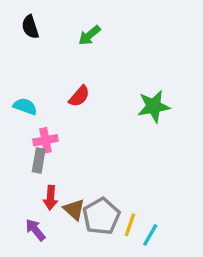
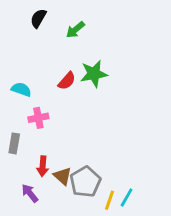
black semicircle: (30, 27) -> (38, 18), moved, turned 48
green star: (154, 106) -> (94, 74), moved
gray rectangle: (39, 160) -> (14, 143), moved
yellow line: (130, 225) -> (109, 200), moved

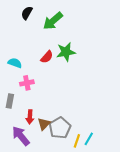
green arrow: (75, 30) -> (53, 21), size x1.5
brown triangle: (63, 176) -> (44, 124), turned 32
purple arrow: (30, 193) -> (21, 136), size x1.5

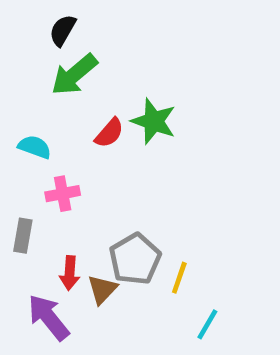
green arrow: (53, 21) -> (74, 75), moved
green star: (66, 52) -> (154, 121), turned 30
gray pentagon: (60, 128) -> (135, 259), moved
yellow line: (77, 141) -> (179, 278), moved

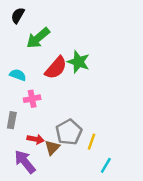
black semicircle: (63, 30) -> (18, 15), moved
red semicircle: (109, 133) -> (56, 68), size x1.5
red arrow: (70, 273) -> (36, 139), turned -84

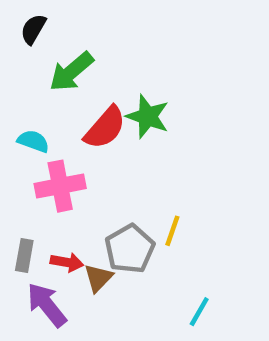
pink cross: (32, 99) -> (60, 186), size x1.5
gray rectangle: (12, 120) -> (24, 256), moved
yellow line: (92, 142) -> (172, 231), moved

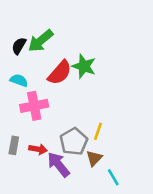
black semicircle: (33, 29) -> (19, 46), moved
brown triangle: (98, 278) -> (94, 158), moved
purple arrow: (47, 305) -> (58, 165), moved
cyan line: (199, 312) -> (113, 177), turned -60

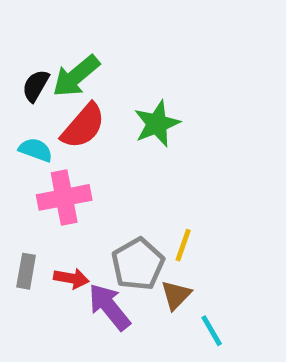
green star: (84, 66) -> (157, 124), turned 30
red semicircle: (60, 73) -> (83, 126), moved

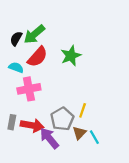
red arrow: (71, 278) -> (32, 125), size x1.5
cyan line: (212, 331) -> (94, 137), moved

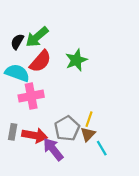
cyan semicircle: (16, 67) -> (17, 73), size x1.5
brown triangle: (79, 133) -> (88, 134), moved

